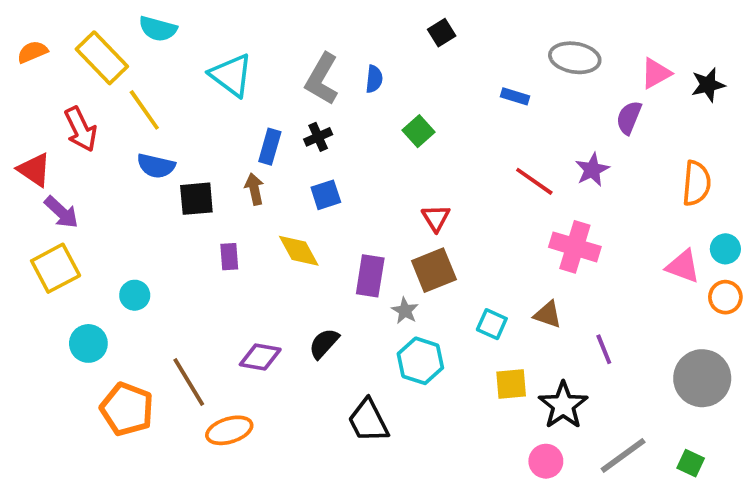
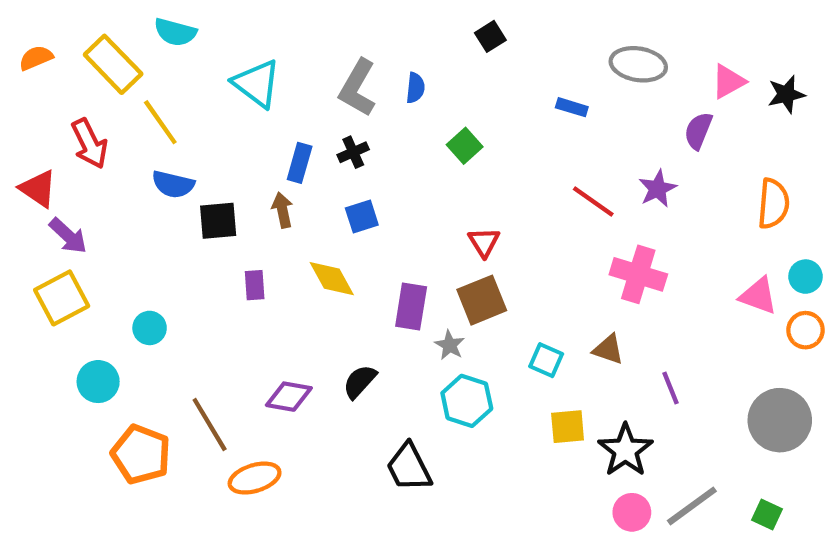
pink circle: (546, 461) -> (632, 512), moved

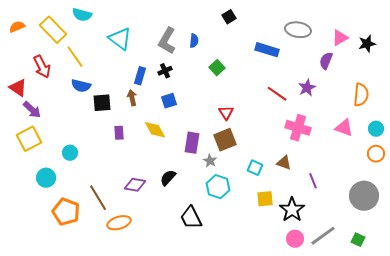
blue rectangle: (572, 107) -> (267, 50), size x1.6
pink triangle: (758, 296) -> (344, 128), moved

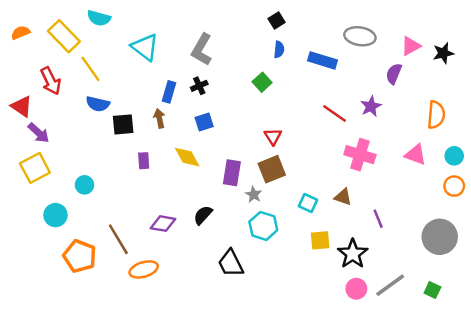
blue semicircle: (194, 41) -> (279, 50), moved

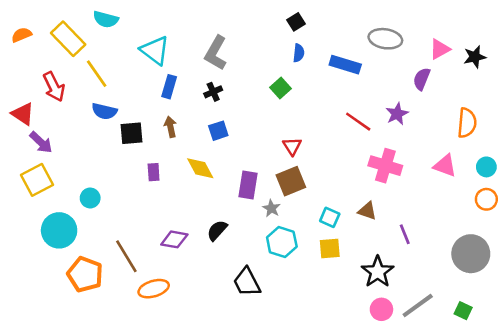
blue rectangle: (169, 92) -> (169, 87), moved
cyan circle: (55, 215) -> (59, 230), size x1.4
yellow square: (320, 240) -> (330, 248), moved

